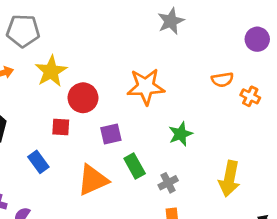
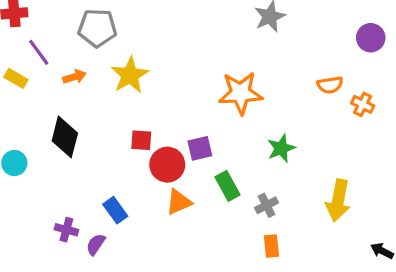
red circle: (83, 98) -> (167, 165), moved
blue rectangle: (38, 162) -> (115, 210), moved
orange triangle: (93, 180) -> (179, 202), size x0.7

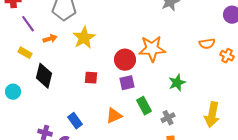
yellow rectangle: (16, 78) -> (25, 53), moved
red circle: (167, 165) -> (125, 60), moved

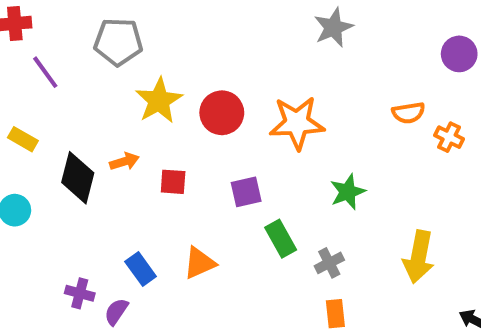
orange arrow: (50, 39) -> (124, 161), moved
yellow rectangle: (25, 53) -> (23, 139), moved
red circle: (125, 60) -> (222, 113), moved
orange triangle: (114, 116) -> (199, 263), moved

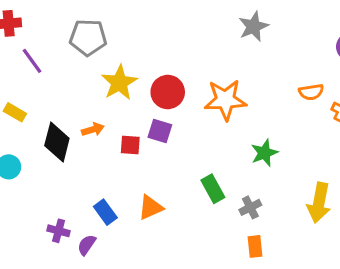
purple square: (246, 192) -> (160, 131), moved, turned 30

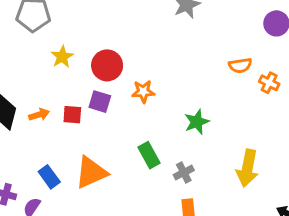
yellow star: (119, 83) -> (62, 57), size x0.7
orange star: (225, 100) -> (143, 91), moved, size x0.6
orange arrow: (93, 129) -> (39, 115), moved
orange triangle: (151, 207) -> (91, 173), size x1.4

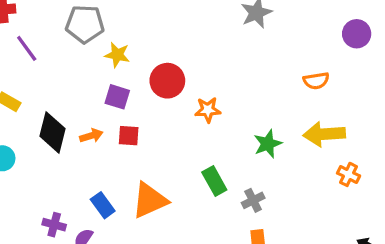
yellow star: (62, 57) -> (117, 55), moved, turned -30
orange cross: (269, 83) -> (349, 174), moved
purple square: (100, 102) -> (117, 97), moved
yellow arrow: (247, 168) -> (324, 134), moved, turned 75

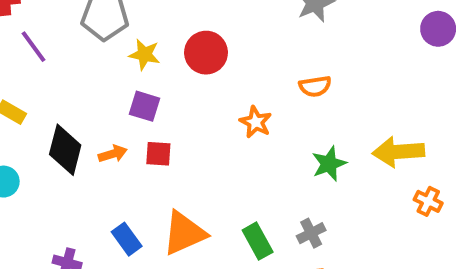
red circle: (167, 81) -> (206, 53), moved
orange semicircle: (316, 81) -> (315, 86), moved
orange star: (208, 110) -> (256, 122), turned 30
green rectangle: (214, 181) -> (258, 241), moved

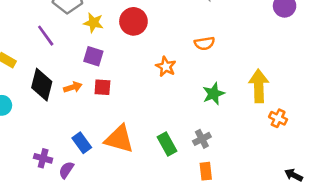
purple line: (33, 47) -> (46, 36), moved
yellow arrow: (398, 152) -> (259, 86), turned 92
orange triangle: (184, 233) -> (119, 139), turned 40

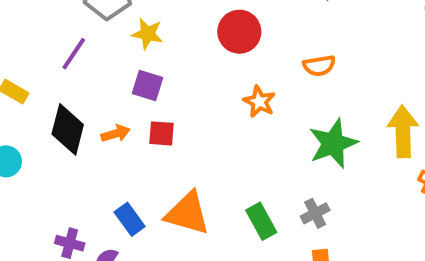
red circle: (133, 21) -> (239, 32), moved
purple line: (46, 36) -> (74, 54), turned 70
green star: (214, 94) -> (333, 143), size x1.4

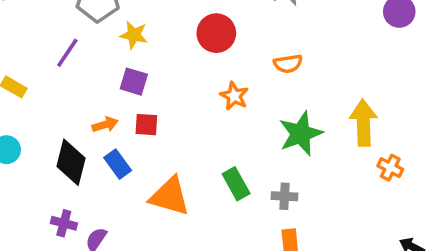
black diamond: (68, 129) -> (71, 162), moved
gray cross: (315, 213) -> (284, 196), turned 30
blue rectangle: (130, 219) -> (118, 164), moved
green rectangle: (261, 221) -> (236, 184), moved

